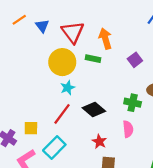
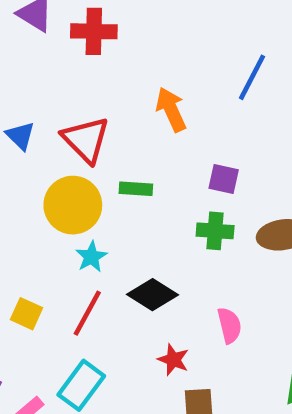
orange arrow: (105, 39) -> (171, 110), moved
purple square: (135, 60) -> (224, 179), turned -32
green cross: (133, 103) -> (215, 231), moved
yellow square: (31, 128) -> (26, 314), moved, turned 32

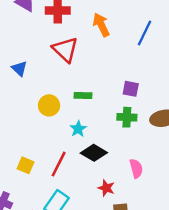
orange arrow: (171, 110) -> (101, 25), moved
red triangle: (86, 140) -> (65, 50), moved
yellow circle: (73, 205) -> (49, 105), size x0.7
cyan star: (91, 257) -> (78, 129), moved

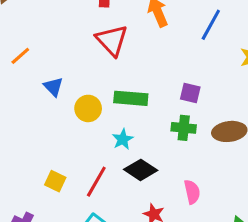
blue triangle: (19, 68) -> (53, 87), moved
green rectangle: (83, 96) -> (131, 98), size x1.5

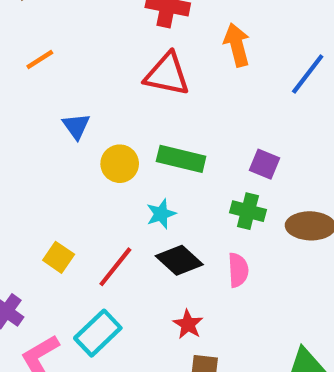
red triangle: (112, 40) -> (167, 74), turned -44
orange line: (20, 56) -> (40, 59), moved
pink semicircle: (192, 192) -> (238, 270), moved

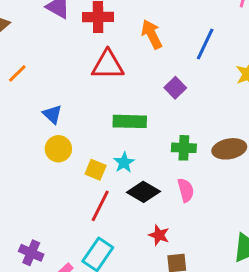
yellow circle: (120, 164) -> (58, 149), moved
purple square: (264, 164) -> (175, 88), moved, turned 35
yellow square: (59, 257) -> (96, 170), moved

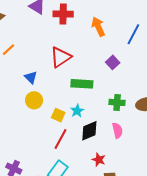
red triangle: (108, 65) -> (61, 57), moved, turned -35
black diamond: (143, 192) -> (89, 131), turned -55

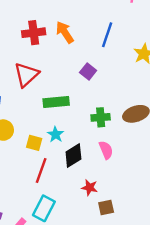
red cross: (63, 14) -> (34, 33), moved

